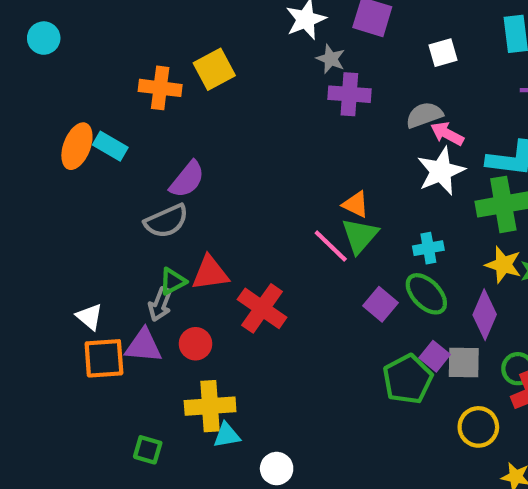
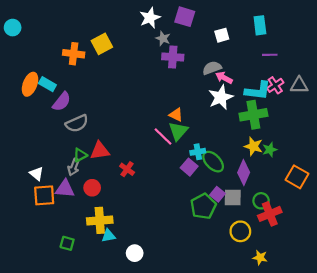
purple semicircle: (187, 179) -> (62, 102), moved
cyan cross: (428, 248) -> (198, 152), moved
red cross: (262, 308) -> (127, 169), size x0.6

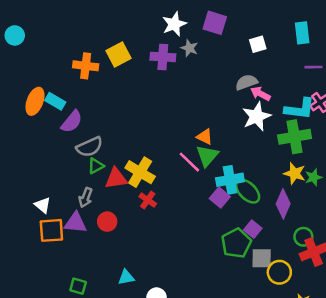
purple cross: (173, 57) -> (163, 57), moved
cyan cross: (198, 152) -> (230, 180), size x1.5
green triangle: (80, 155) -> (96, 166), moved
gray square: (233, 198) -> (262, 258), moved
yellow cross: (100, 220) -> (140, 172), moved, turned 35

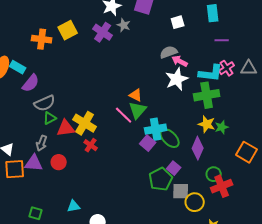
purple cross: (163, 57) -> (103, 32), turned 30

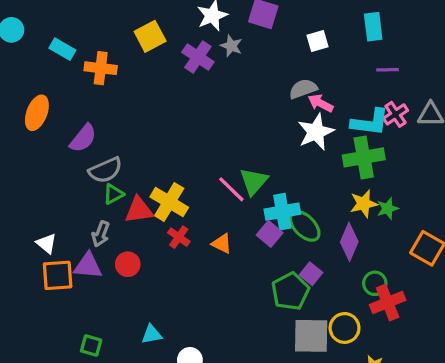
yellow square: (68, 30) -> (150, 36), moved
cyan rectangle: (18, 67) -> (62, 49), moved
orange triangle: (136, 95) -> (222, 243), moved
yellow star: (207, 124) -> (364, 204), turned -30
gray square: (181, 191) -> (311, 336), moved, size x1.4

